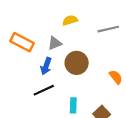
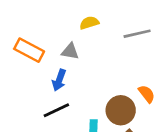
gray triangle: (55, 43) -> (70, 51), turned 32
brown circle: (77, 63) -> (121, 110), moved

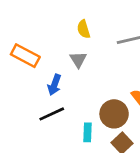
yellow semicircle: (89, 23) -> (84, 29), turned -90
gray triangle: (70, 51) -> (78, 60), moved, turned 48

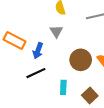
orange rectangle: (25, 56) -> (14, 40), moved
brown circle: (114, 114) -> (81, 60), moved

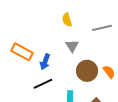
gray triangle: (56, 31) -> (72, 46), moved

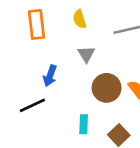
orange rectangle: (22, 52) -> (36, 24), moved, turned 55
black line: (43, 84) -> (32, 105), moved

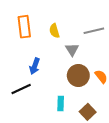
yellow semicircle: (80, 19) -> (54, 31), moved
gray triangle: (86, 54) -> (72, 50), moved

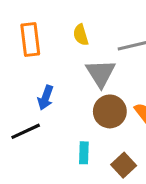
yellow semicircle: (54, 31) -> (81, 35), moved
gray triangle: (72, 50) -> (101, 73), size x1.5

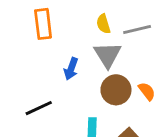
yellow semicircle: (81, 35) -> (103, 24), moved
blue arrow: (46, 98) -> (71, 69), moved

